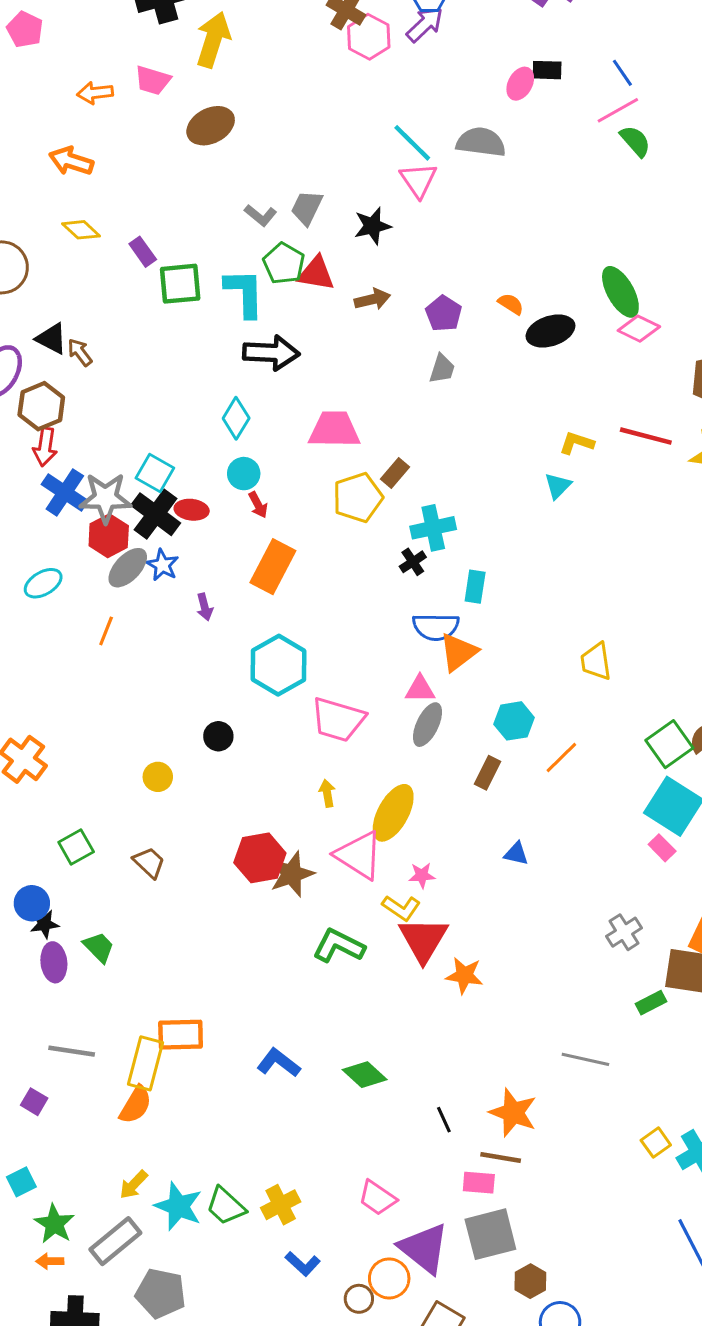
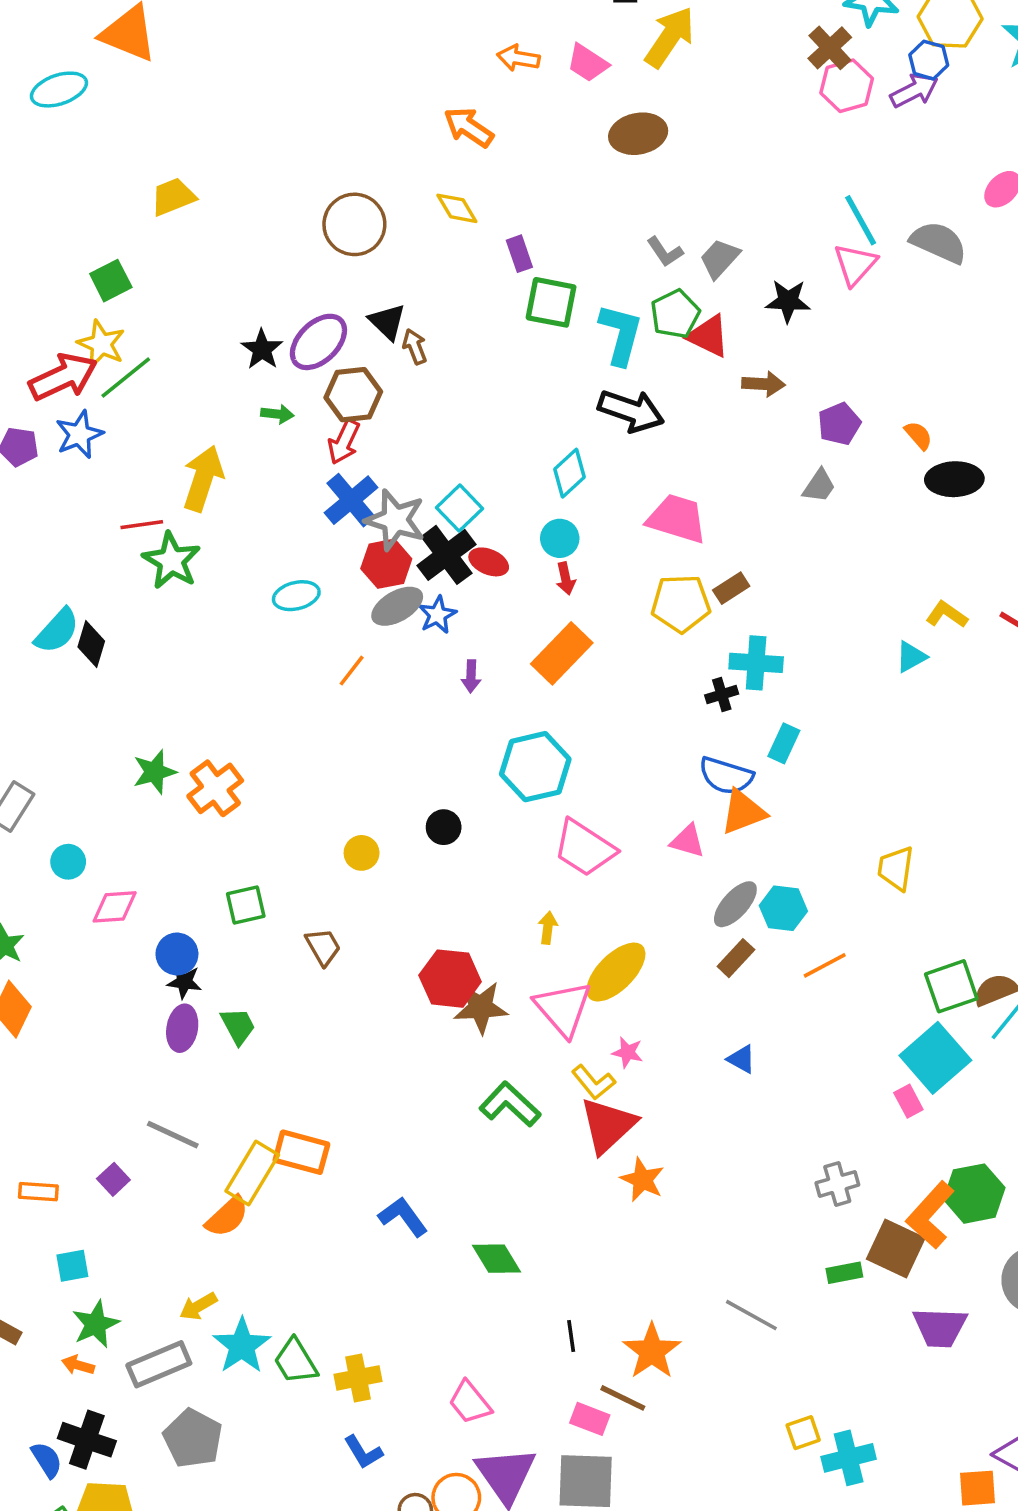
gray ellipse: (427, 725) -> (735, 904), moved

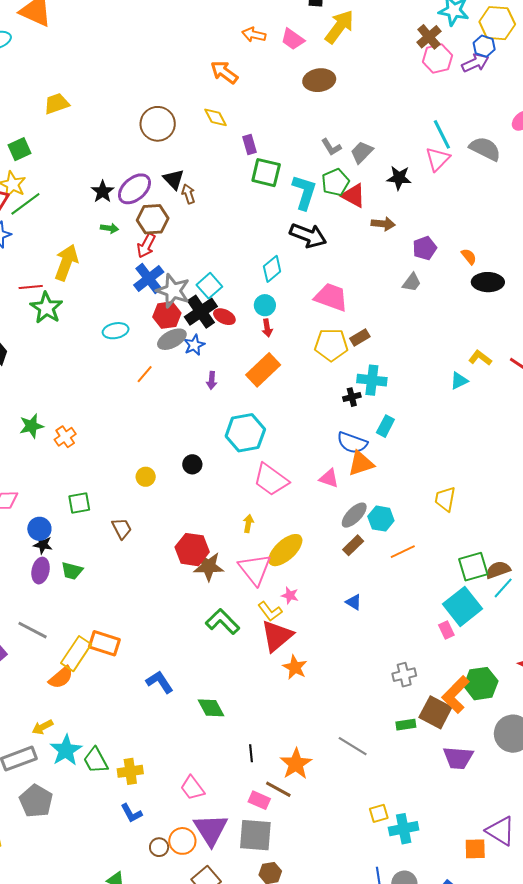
orange cross: (215, 788) -> (65, 437), size x0.7
green trapezoid: (238, 1026) -> (72, 571), turned 130

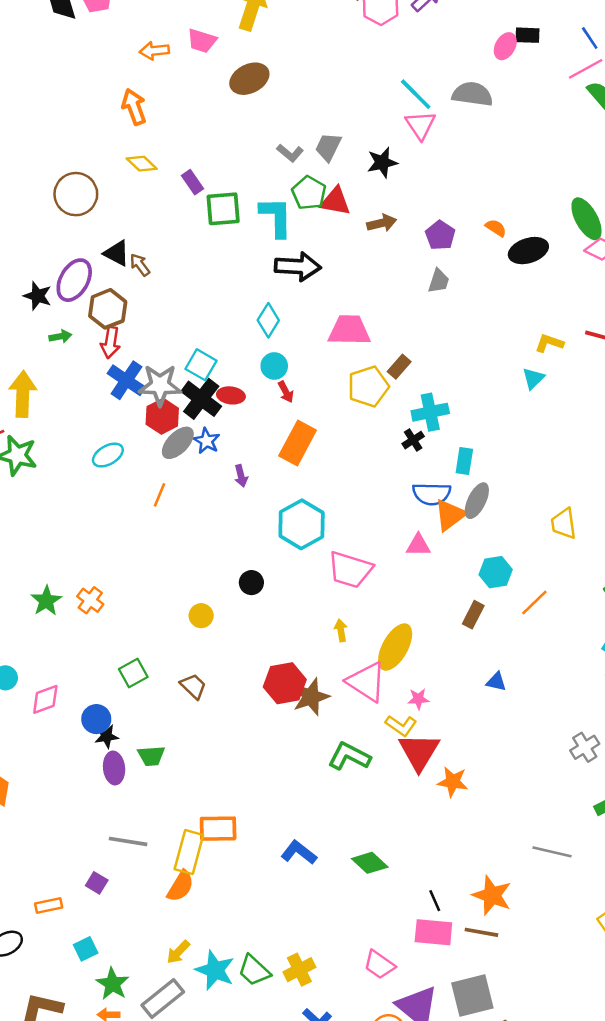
orange arrow: (224, 72) -> (134, 107), turned 52
gray ellipse: (354, 515) -> (477, 501), moved
pink rectangle: (259, 800) -> (433, 932), moved, size x1.4

